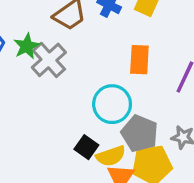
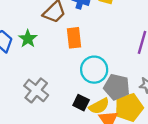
gray cross: (49, 60) -> (36, 90), moved
orange rectangle: (139, 60) -> (74, 38), moved

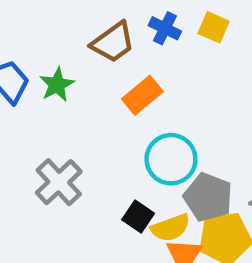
orange rectangle: (74, 38) -> (142, 95), turned 48

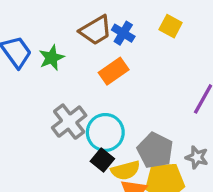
blue cross: (165, 28) -> (123, 33), moved
cyan circle: (171, 159) -> (105, 132), moved
gray cross: (59, 182) -> (69, 122), moved

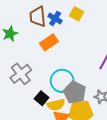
yellow square: (171, 26) -> (77, 14), moved
brown trapezoid: (96, 30) -> (38, 17), turned 115
cyan circle: (105, 132) -> (62, 81), moved

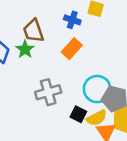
brown trapezoid: (38, 17) -> (33, 31), moved
gray cross: (21, 74) -> (48, 92), turned 35

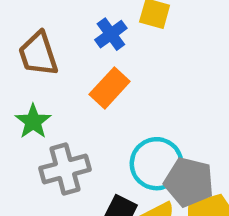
blue cross: (72, 20) -> (111, 34), turned 35
green star: (25, 49) -> (33, 121), moved

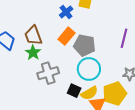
brown trapezoid: (38, 54) -> (33, 35), moved
gray pentagon: (189, 182) -> (85, 45), moved

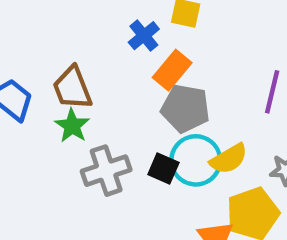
orange rectangle: (66, 36) -> (172, 70), moved
black square: (74, 91) -> (163, 168), moved
yellow semicircle: (89, 93) -> (229, 159), moved

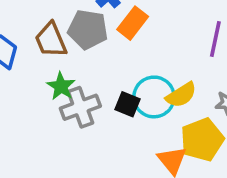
gray pentagon: (185, 108) -> (88, 29), moved
green star: (72, 126) -> (61, 86), moved

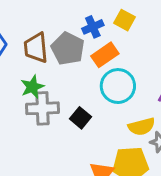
yellow semicircle: (181, 95) -> (142, 127), moved
cyan circle: (154, 97) -> (118, 86), moved

